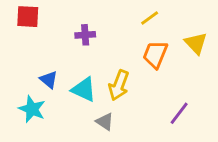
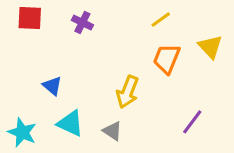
purple cross: (85, 35) -> (82, 23), moved, turned 30
cyan triangle: (84, 89) -> (70, 123), moved
cyan star: (32, 109) -> (22, 132), moved

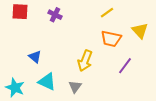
orange trapezoid: (167, 59) -> (111, 39), turned -100
purple line: (192, 122) -> (125, 66), moved
gray triangle: (112, 131) -> (75, 87), turned 32

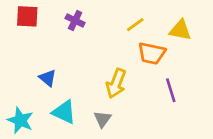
yellow line: (107, 13) -> (135, 25), moved
yellow triangle: (140, 31) -> (180, 30), moved, turned -36
purple line: (125, 66) -> (171, 90), turned -54

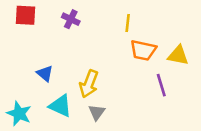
yellow line: (135, 25) -> (128, 23), turned -48
yellow triangle: (180, 30) -> (178, 55), moved
yellow arrow: (116, 83) -> (89, 84), moved

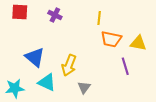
blue triangle: (45, 73) -> (35, 57), size x1.5
gray triangle: (97, 112) -> (84, 87), moved
cyan star: (19, 114) -> (15, 88), turned -30

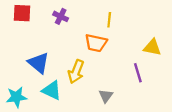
orange trapezoid: (111, 39) -> (96, 43), moved
gray triangle: (84, 87) -> (106, 96), moved

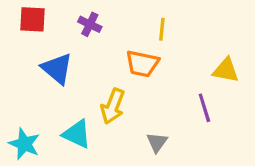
blue triangle: (39, 63) -> (57, 69), moved
cyan star: (16, 97) -> (24, 144), turned 30

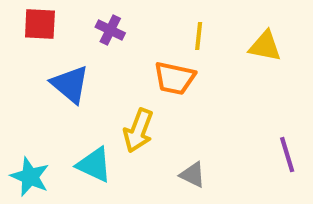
yellow triangle: (226, 70) -> (265, 46), moved
purple line: (204, 108) -> (287, 155), moved
gray triangle: (157, 142) -> (193, 175), turned -40

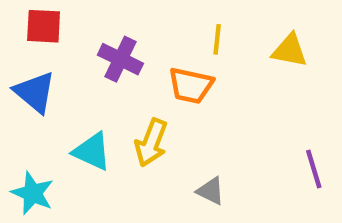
purple cross: (110, 30) -> (120, 59), moved, size x1.4
blue triangle: (70, 84) -> (35, 92), moved
cyan triangle: (94, 165) -> (92, 151), moved

